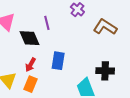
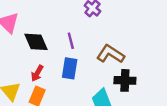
purple line: (47, 23) -> (71, 41), moved
brown L-shape: (105, 27) -> (111, 54), moved

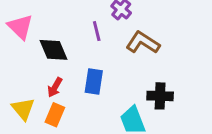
purple line: (71, 41) -> (97, 31), moved
brown L-shape: (111, 54) -> (143, 43), moved

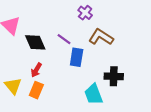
purple line: (97, 31) -> (64, 39), moved, turned -40
blue rectangle: (94, 82) -> (77, 57), moved

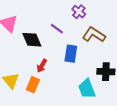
purple line: (64, 39) -> (57, 29), moved
red arrow: (36, 70) -> (42, 66), moved

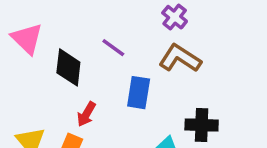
purple cross: (79, 12) -> (175, 17), moved
black diamond: (32, 40) -> (68, 67), turned 30

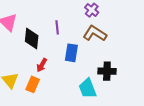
purple line: (113, 48) -> (57, 27), turned 48

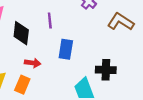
brown L-shape: (95, 33) -> (121, 22), moved
red arrow: (42, 65) -> (33, 63), turned -112

